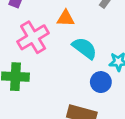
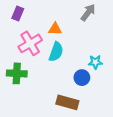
cyan semicircle: (85, 48) -> (56, 52), moved, turned 72

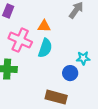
pink cross: (30, 43) -> (20, 40), turned -35

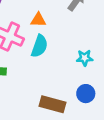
blue circle: (70, 73) -> (86, 94), moved

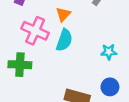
orange triangle: (38, 20) -> (63, 14), turned -49

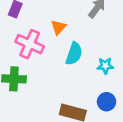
cyan semicircle: (64, 40) -> (74, 54), moved

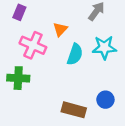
cyan star: (105, 66) -> (104, 48), moved, size x1.5

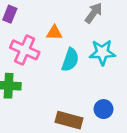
orange triangle: (60, 29) -> (54, 33), turned 49

